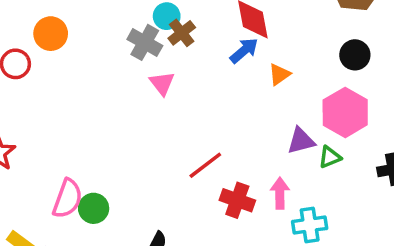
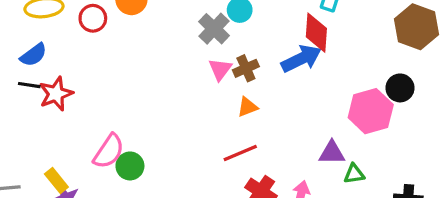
brown cross: (182, 33) -> (246, 68), moved
blue arrow: (244, 51) -> (301, 59), size x1.4
orange triangle: (279, 74) -> (247, 107), moved
pink hexagon: (345, 112) -> (371, 111), moved

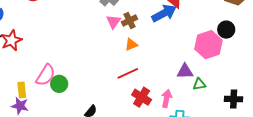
yellow rectangle: (56, 181) -> (22, 90), moved, turned 35

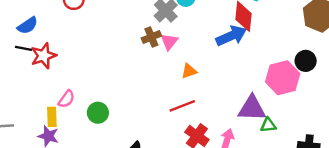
brown cross: (130, 20) -> (151, 37), moved
purple triangle: (185, 71) -> (252, 108), size x1.4
pink semicircle: (46, 75) -> (66, 99), moved, size x0.7

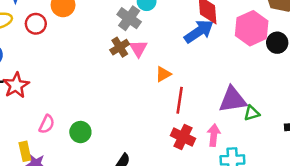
pink hexagon: (283, 78) -> (252, 28), moved
red line: (182, 106) -> (180, 100), moved, turned -50
yellow rectangle: (52, 117) -> (25, 151), moved

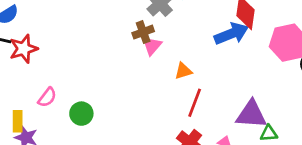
pink triangle: (138, 48) -> (152, 46), moved

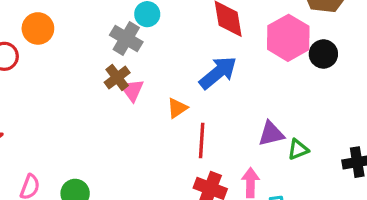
blue arrow: (231, 34) -> (218, 73), moved
purple triangle: (251, 114) -> (271, 134), size x0.7

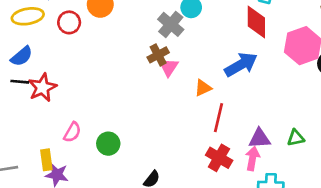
purple triangle: (271, 134) -> (260, 138), moved

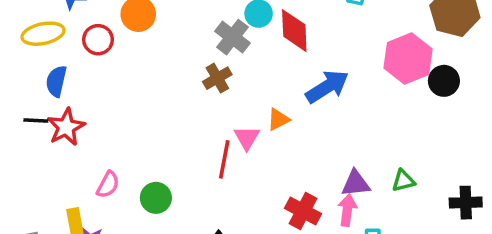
red diamond: (256, 22) -> (294, 31), moved
blue semicircle: (22, 56) -> (56, 81), moved, turned 145
pink triangle: (169, 67) -> (247, 138), moved
red line: (218, 118) -> (224, 159), moved

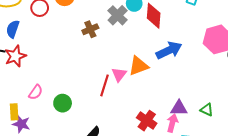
brown cross: (217, 78) -> (90, 29), moved
orange triangle: (278, 119) -> (139, 66), size x1.5
green triangle: (403, 181) -> (207, 110), turned 32

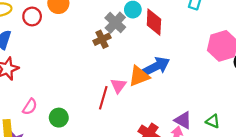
brown cross: (90, 29) -> (102, 39), moved
blue arrow: (169, 50) -> (156, 66), moved
purple triangle: (179, 108) -> (183, 120), turned 30

